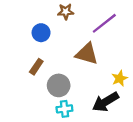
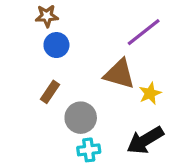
brown star: (66, 12) -> (47, 16), moved
yellow star: (120, 78) -> (150, 93), moved

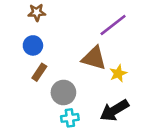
blue circle: (56, 45) -> (33, 45), moved

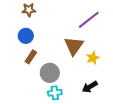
brown triangle: (94, 58) -> (74, 46), turned 50
black arrow: (114, 110) -> (90, 87), size x0.7

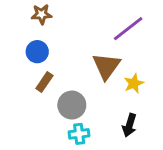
black arrow: (90, 87) -> (129, 125), turned -42

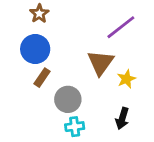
brown star: (42, 14) -> (39, 14), turned -30
blue circle: (37, 52) -> (35, 49), size x1.4

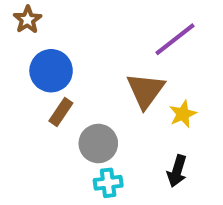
brown star: (39, 14) -> (27, 20), moved

